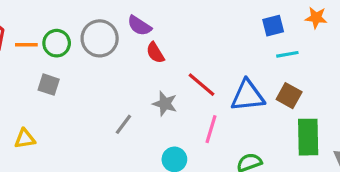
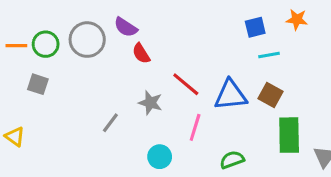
yellow triangle: (25, 139) -> (15, 137), turned 45

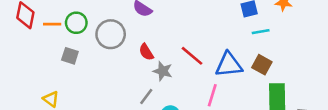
gray circle: (87, 40) -> (111, 34), moved
red semicircle: (141, 53) -> (146, 52), moved
gray line: (110, 123) -> (146, 97), moved
pink line: (195, 127) -> (212, 95), moved

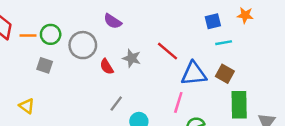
red semicircle: (146, 52) -> (107, 67), moved
red line: (192, 56) -> (168, 51), moved
gray star: (163, 71) -> (132, 58), moved

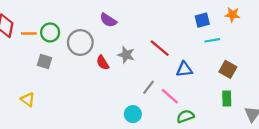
blue triangle: (194, 74) -> (184, 69), size x0.7
brown square: (225, 74) -> (228, 69), moved
pink line: (178, 102) -> (170, 96), turned -66
gray line: (116, 104) -> (149, 87), moved
green rectangle: (239, 105) -> (227, 98), size x0.6

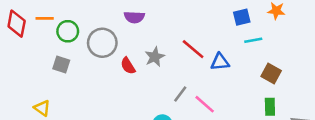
purple semicircle: (108, 20) -> (134, 17), turned -30
orange line: (29, 34) -> (45, 18), moved
gray star: (126, 55) -> (155, 57), turned 30
blue triangle: (184, 69) -> (220, 62), moved

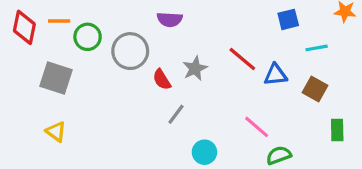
blue square: (242, 17) -> (288, 19), moved
gray square: (61, 65) -> (56, 78), moved, size x1.5
brown square: (271, 73) -> (315, 89), moved
gray line: (180, 94) -> (176, 114), moved

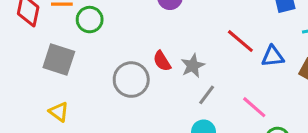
gray circle: (130, 51) -> (131, 80), moved
gray star: (195, 68) -> (193, 66), moved
gray line: (176, 114) -> (207, 95), moved

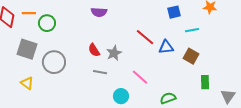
gray circle: (131, 80) -> (54, 62), moved
gray line: (207, 95) -> (100, 72), moved, turned 64
pink line: (254, 107) -> (140, 77), moved

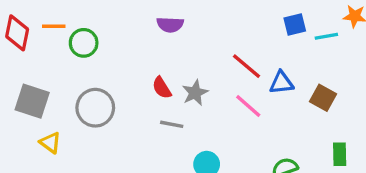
cyan line: (192, 30) -> (326, 36), moved
gray square: (27, 49) -> (32, 101), moved
pink line: (140, 77) -> (248, 106), moved
green rectangle: (205, 82) -> (340, 154), moved

